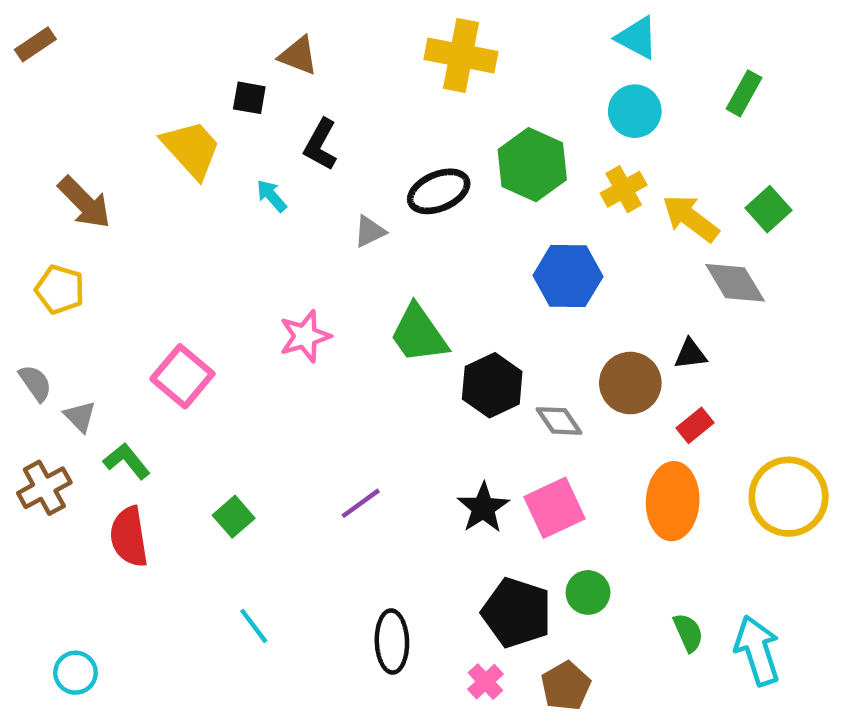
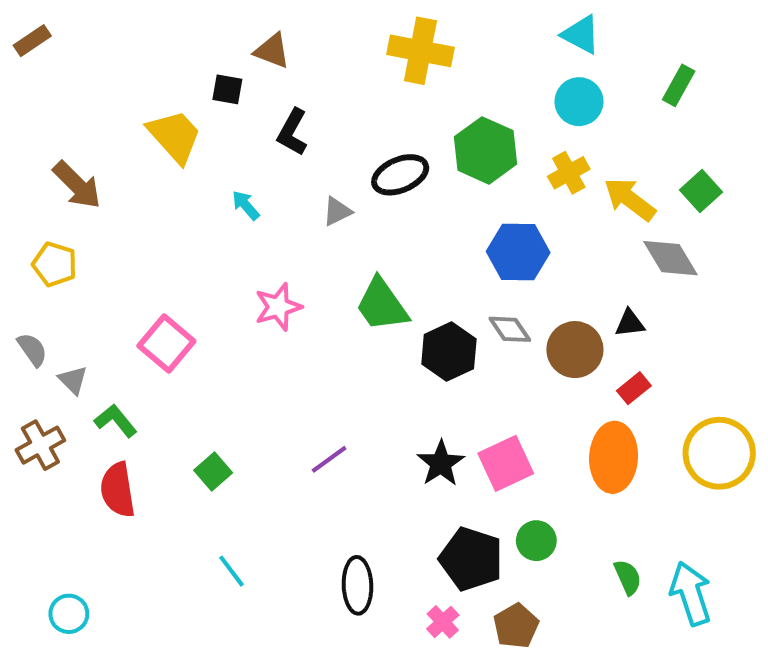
cyan arrow: (272, 196) -> (246, 205), moved
gray diamond: (559, 421) -> (510, 329), moved

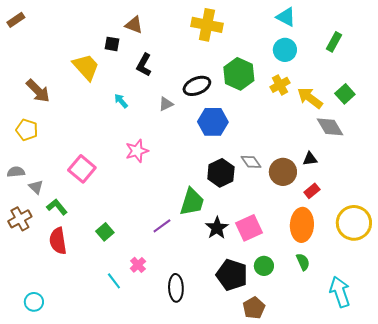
blue hexagon: (518, 252) -> (213, 122), moved
green trapezoid: (382, 305) -> (192, 202), moved, turned -128
gray semicircle: (32, 350) -> (16, 172), turned -60
green semicircle: (628, 577) -> (303, 262), moved
pink cross: (443, 622) -> (138, 265), moved

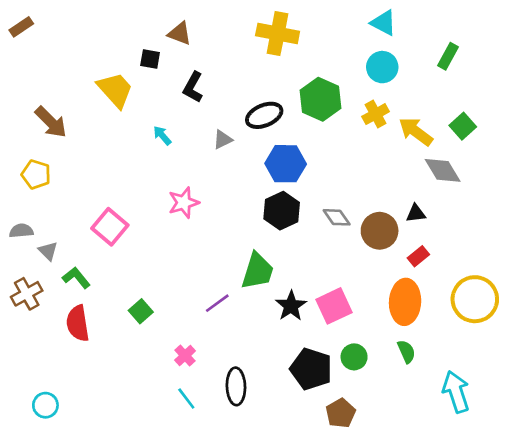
black hexagon: (221, 173) -> (282, 211), moved
cyan line: (114, 281) -> (186, 398), moved

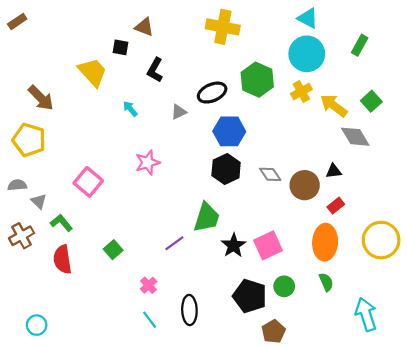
cyan circle: (382, 67) -> (307, 54), size x1.4
yellow pentagon: (36, 174) -> (29, 140), size x1.4

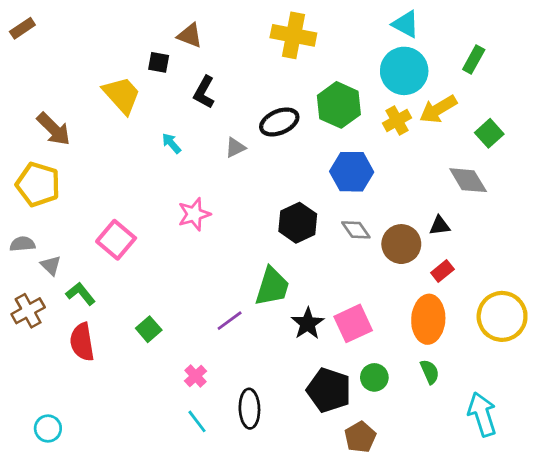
yellow arrow: (334, 105) -> (438, 109), moved, turned -68
blue hexagon: (229, 131) -> (352, 172), moved

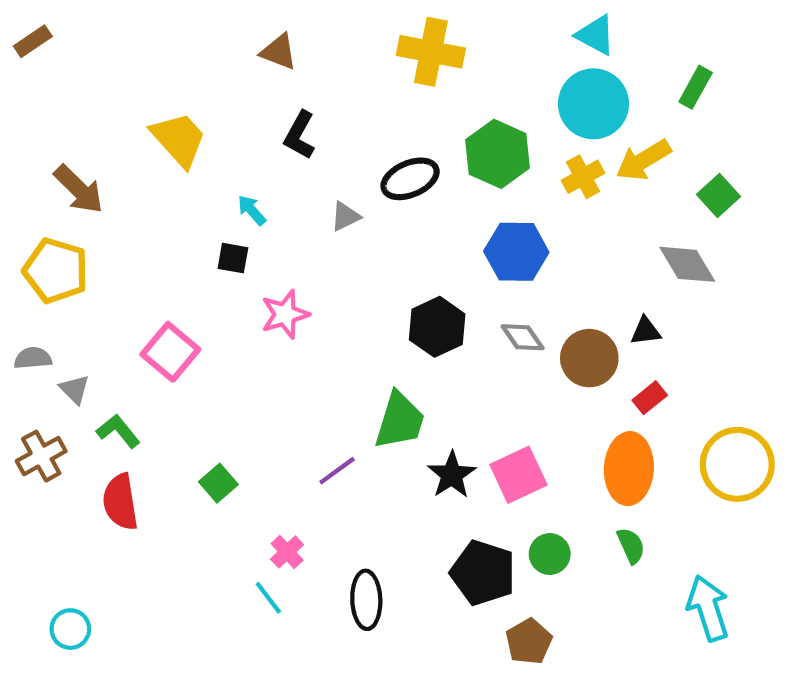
black square: (159, 62) -> (233, 258), moved
cyan line: (197, 421) -> (268, 598), moved

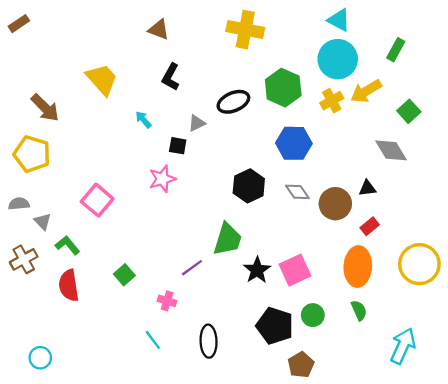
black square: (233, 258) -> (178, 146), moved
pink cross: (287, 552) -> (167, 301), moved, turned -30
cyan arrow: (708, 608) -> (403, 346), turned 42

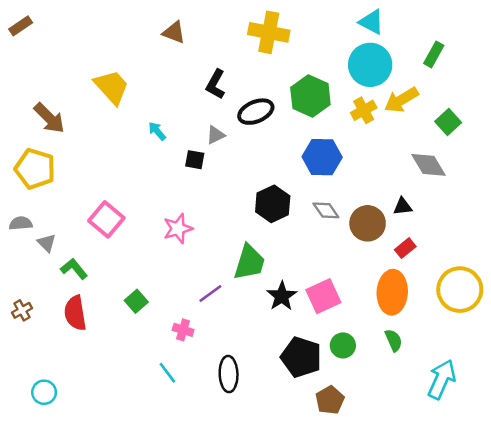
black L-shape: (171, 77) -> (216, 84), moved
pink star: (162, 179) -> (178, 229), moved
brown cross: (24, 259) -> (22, 310), moved, size x0.7

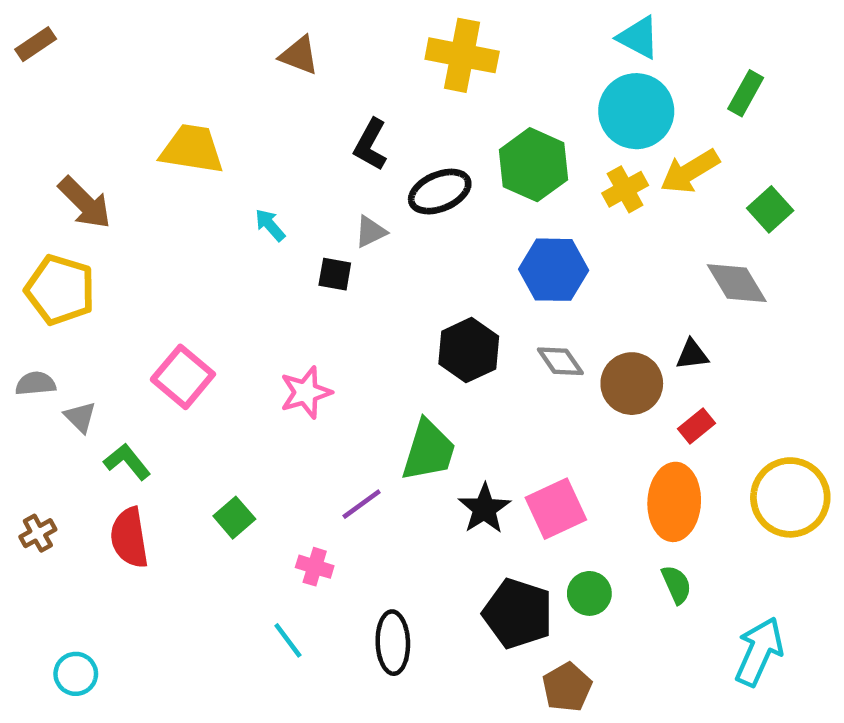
yellow trapezoid: (112, 87) -> (192, 149), turned -39

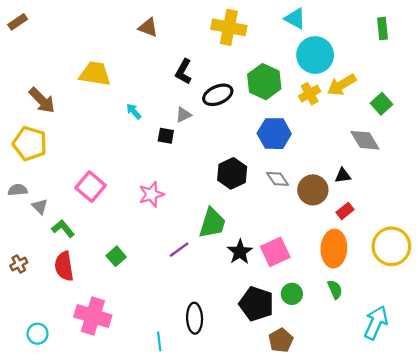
cyan triangle: (638, 37) -> (295, 19), moved
green rectangle: (746, 93) -> (383, 28), moved, turned -35
pink cross: (315, 567) -> (93, 316), moved, size x2.0
cyan line: (288, 640) -> (159, 341), moved, turned 30

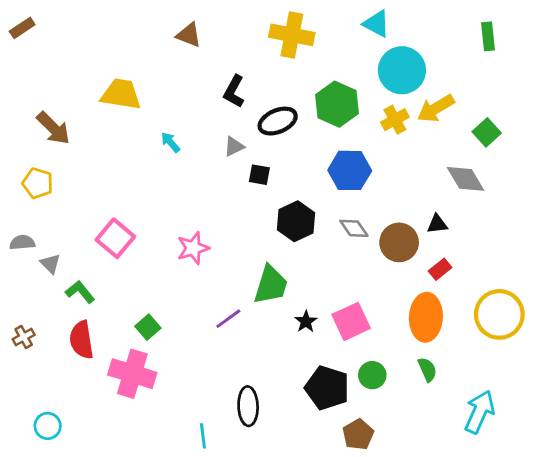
black square: (166, 136) -> (259, 175), moved
yellow pentagon: (30, 143) -> (38, 183), size x0.7
black star: (240, 252) -> (306, 321), size x0.7
pink cross: (93, 316) -> (132, 374), moved

